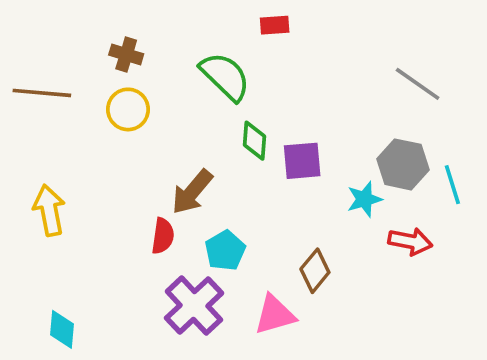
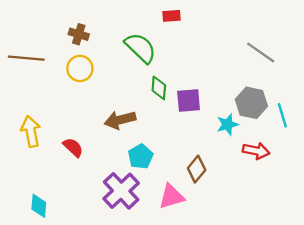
brown arrow: (192, 192) -> (120, 120), turned 36
red semicircle: (163, 236) -> (73, 147), moved, turned -55

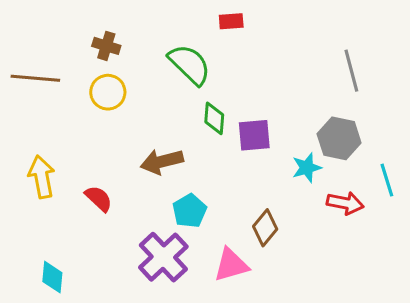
gray line: (261, 52) -> (351, 71), turned 40
cyan line: (282, 115) -> (387, 180), moved

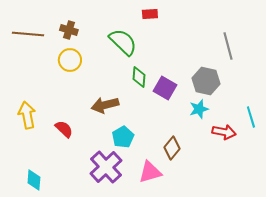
brown line: (35, 78) -> (28, 34), moved
purple square: (254, 135) -> (165, 88), turned 35
gray hexagon: (339, 138) -> (206, 81), moved

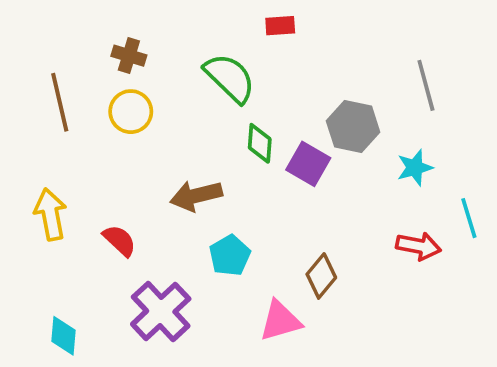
brown line: (28, 34) -> (60, 102), moved, turned 72
gray hexagon: (206, 81) -> (353, 127), moved
cyan star: (199, 109) -> (415, 168), moved
purple cross: (106, 167) -> (161, 311), moved

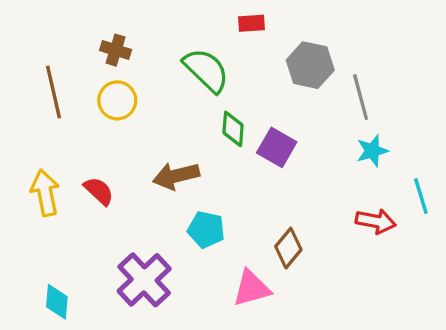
gray line: (426, 85) -> (361, 97), moved
gray hexagon: (353, 127) -> (310, 65), moved
red semicircle: (120, 240) -> (99, 191), moved
cyan pentagon: (230, 255) -> (206, 230), turned -30

